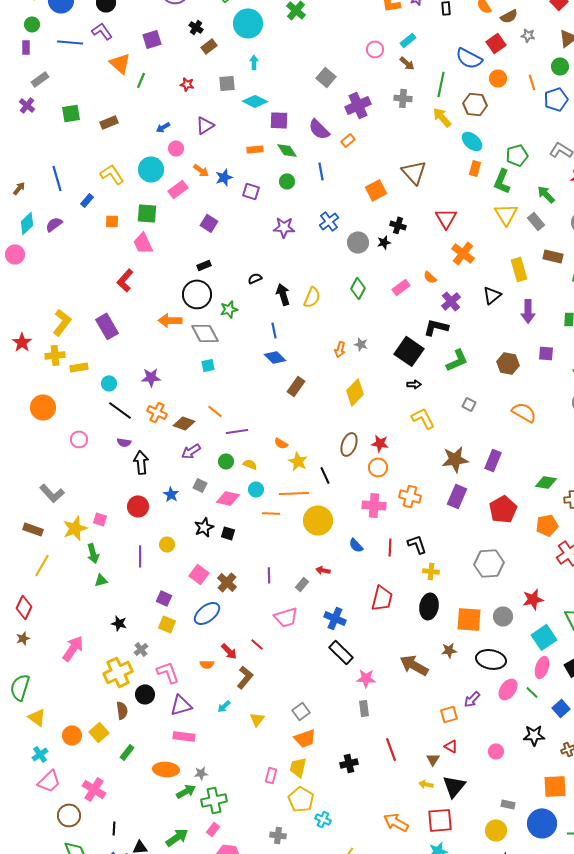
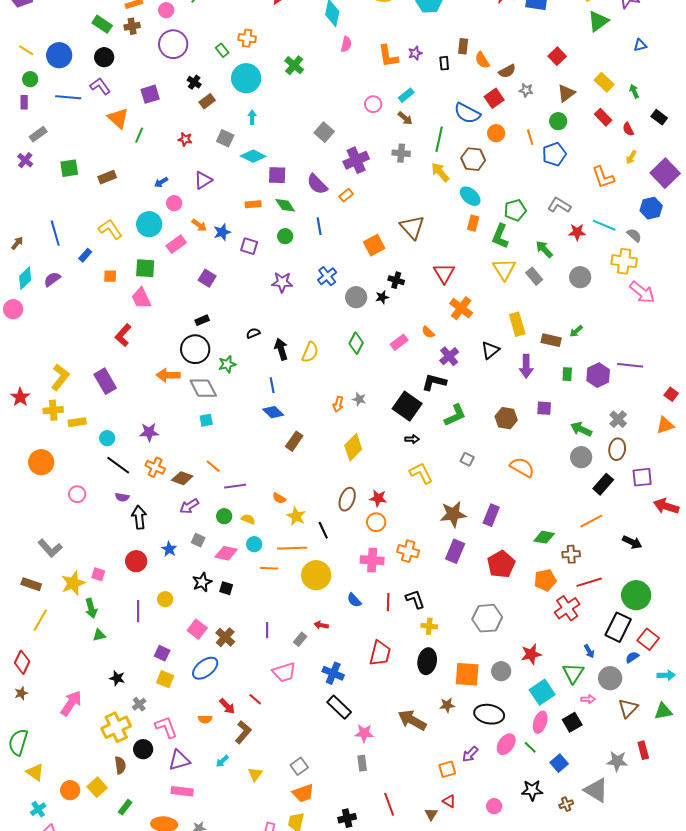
gray square: (227, 83) -> (225, 138), turned 30
brown rectangle: (553, 256) -> (551, 340), moved

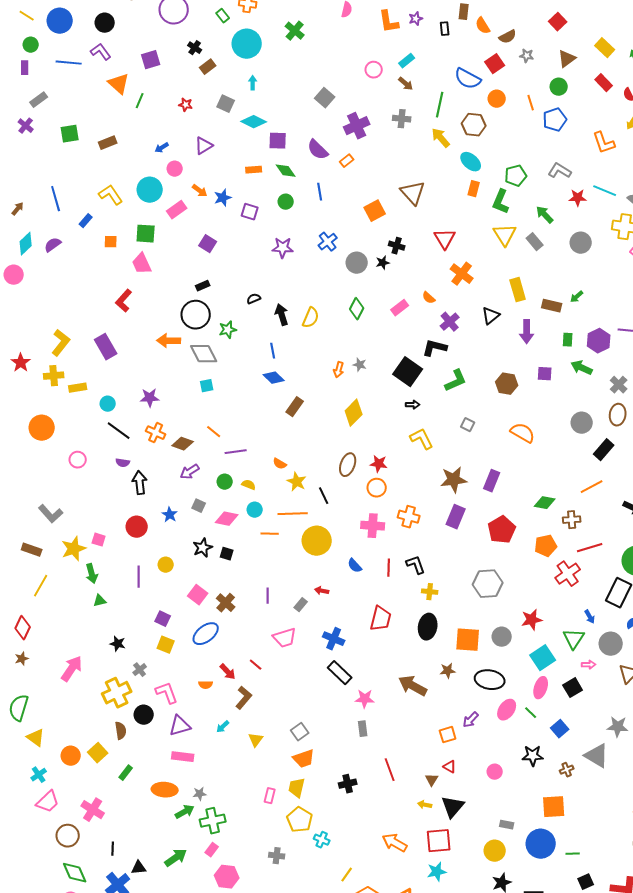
green arrow: (581, 429) -> (582, 368), moved

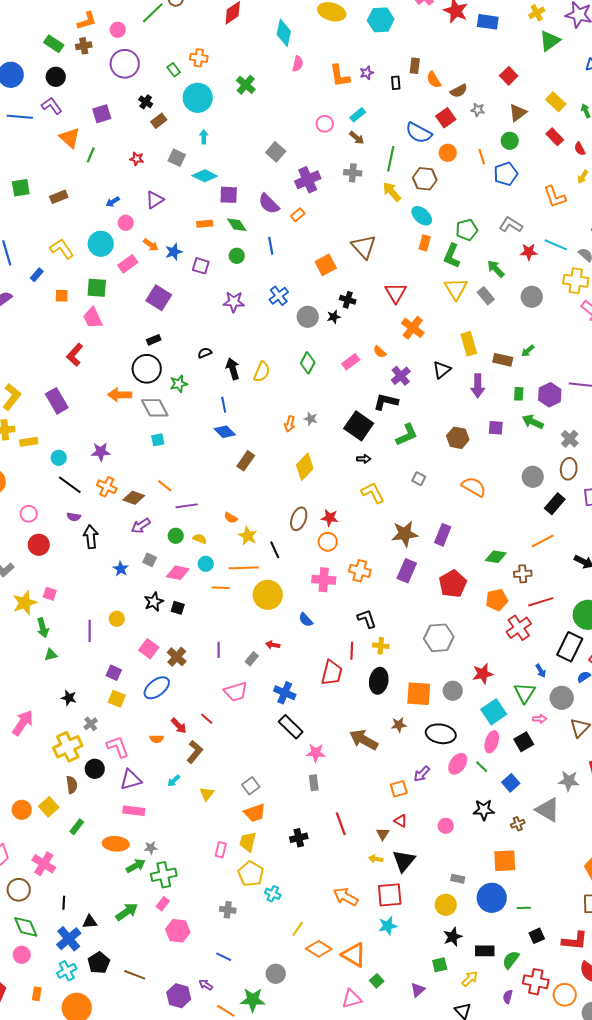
purple square: (208, 244) -> (159, 298), size x1.4
red circle: (137, 527) -> (39, 545), moved
red line: (389, 568) -> (352, 651), moved

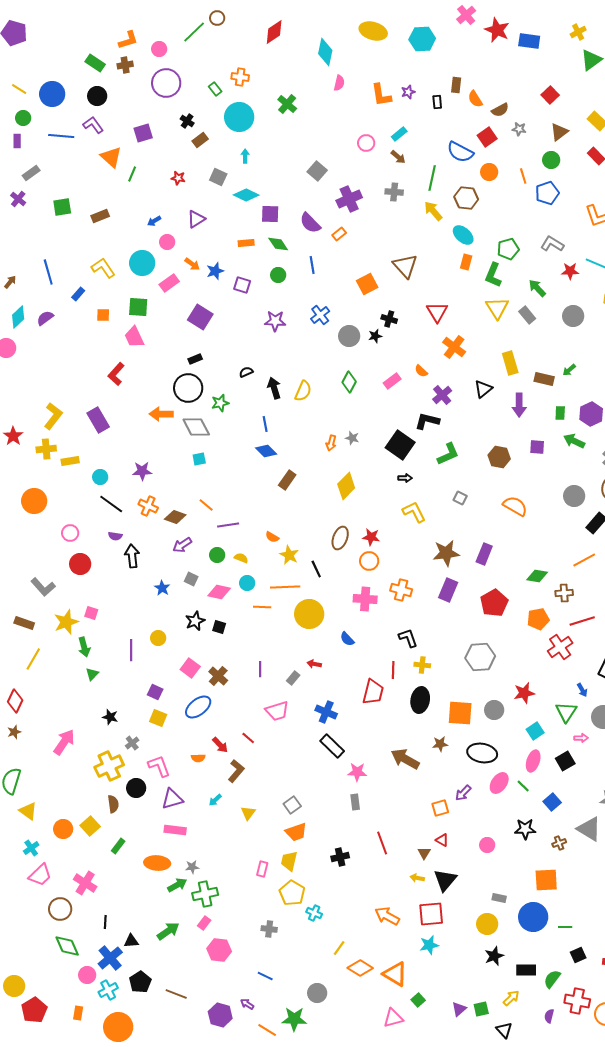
green triangle: (51, 655) -> (92, 674), turned -32
cyan square: (494, 712) -> (535, 731), size x0.7
pink circle: (22, 955) -> (87, 975), moved
green square: (440, 965) -> (481, 1009), moved

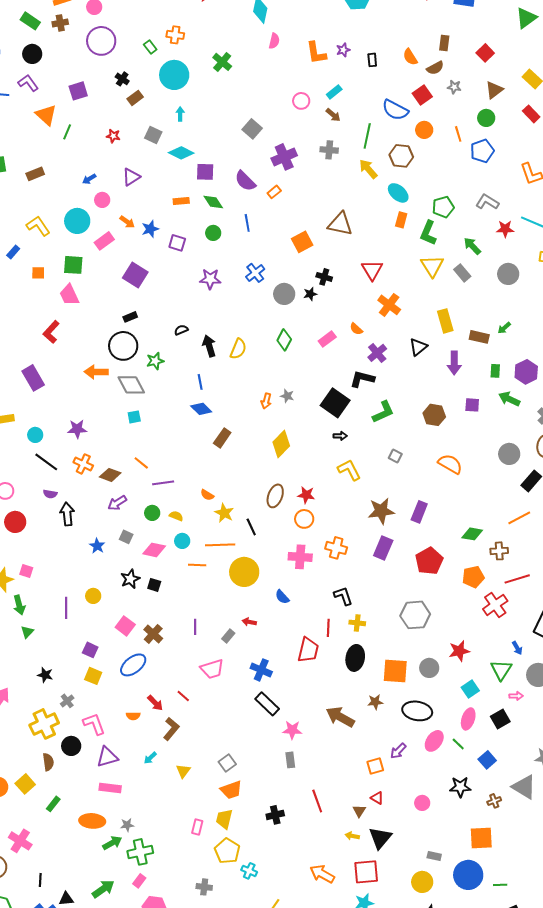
brown rectangle: (456, 85) -> (444, 43), moved
brown triangle: (405, 266) -> (340, 224), turned -36

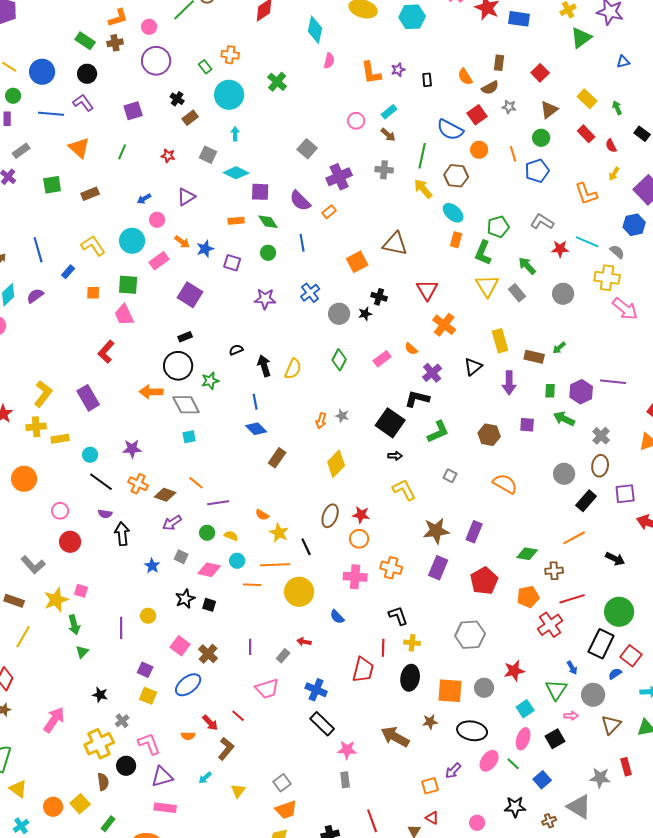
orange triangle: (46, 115) -> (79, 148), moved

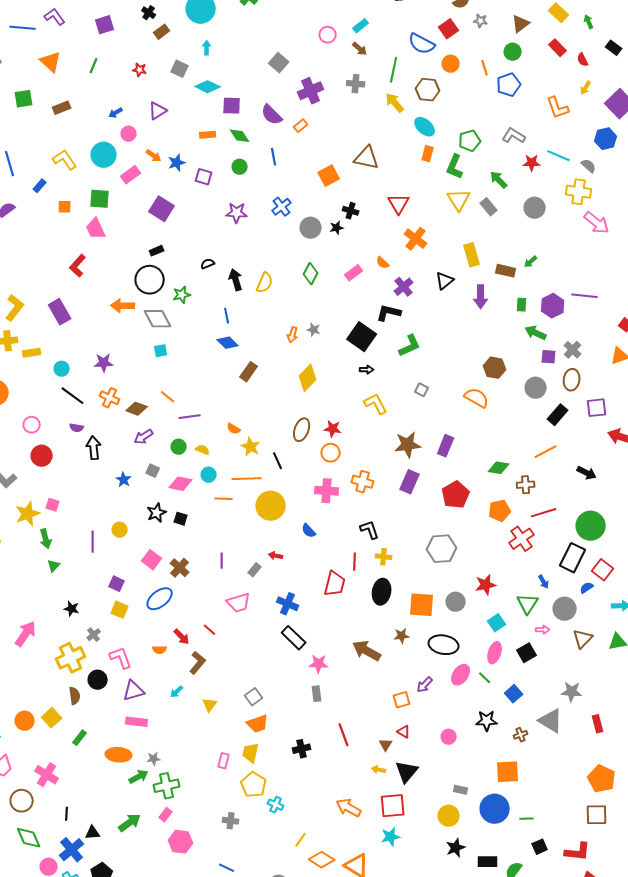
purple square: (527, 425) -> (549, 357), moved
brown hexagon: (489, 435) -> (495, 368), moved
red rectangle: (626, 767) -> (598, 724), moved

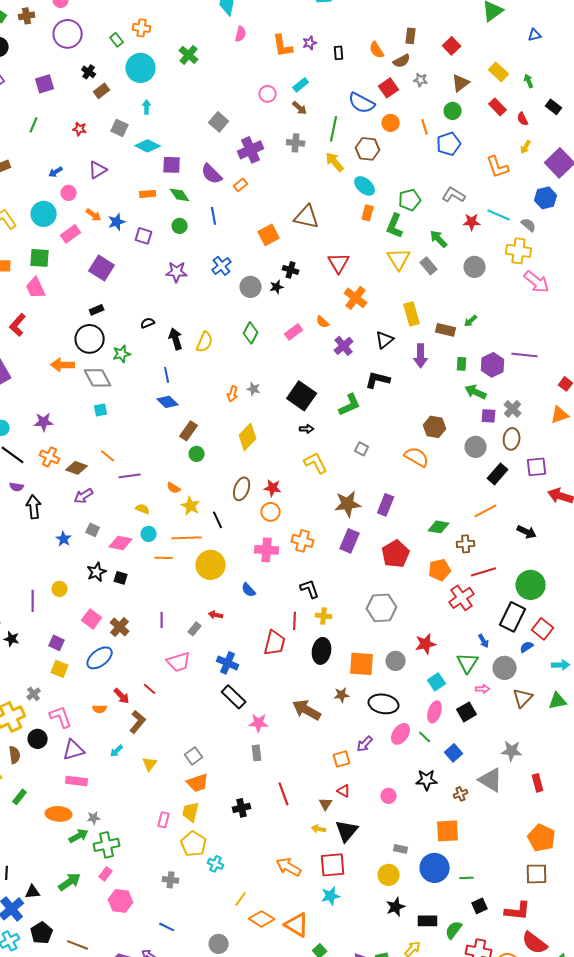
black L-shape: (389, 313) -> (378, 380), moved
green circle: (179, 447) -> (197, 454), moved
black star: (72, 609) -> (12, 639), moved

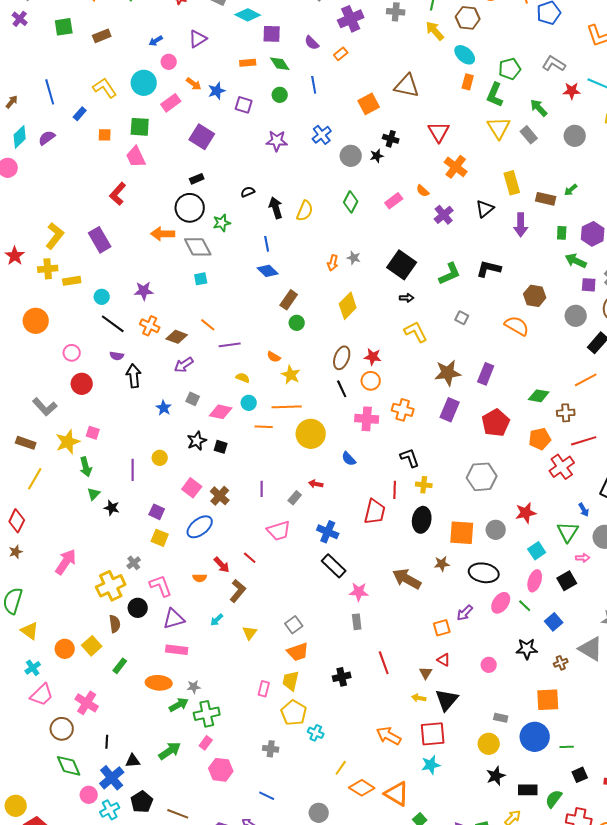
purple semicircle: (212, 174) -> (312, 43), size x0.7
black L-shape: (378, 380) -> (489, 269), moved
black line: (218, 520) -> (342, 389), moved

